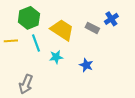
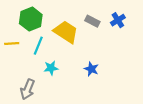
gray rectangle: (92, 28) -> (92, 21), moved
cyan line: (36, 43) -> (38, 46), turned 42
cyan star: (56, 57) -> (51, 68), moved

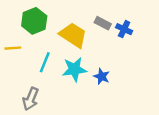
blue cross: (118, 20) -> (124, 29), moved, turned -32
cyan line: (38, 46) -> (45, 62), moved
cyan star: (51, 68) -> (74, 69), moved, size x1.5

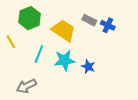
yellow line: (13, 48) -> (11, 42), turned 64
gray arrow: (31, 99) -> (26, 86), turned 42

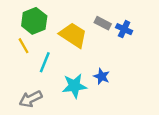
yellow line: (11, 42) -> (24, 46), moved
cyan star: (65, 60) -> (74, 86), moved

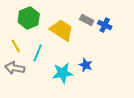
yellow line: (24, 46) -> (16, 46), moved
gray arrow: (31, 99) -> (15, 68), moved, turned 36

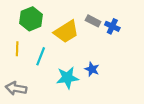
yellow trapezoid: (62, 30) -> (66, 32), turned 115
yellow line: (16, 46) -> (17, 49), turned 32
gray arrow: (15, 68) -> (16, 88), moved

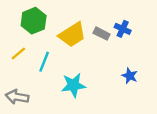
gray rectangle: (93, 21) -> (102, 34), moved
yellow line: (17, 49) -> (18, 53), turned 48
blue star: (92, 69) -> (130, 76), moved

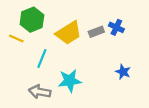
gray rectangle: (102, 34) -> (96, 32), turned -48
yellow line: (18, 53) -> (16, 38), moved, turned 64
gray arrow: (17, 97) -> (40, 92), moved

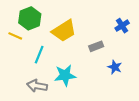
blue cross: (116, 27) -> (122, 26), moved, turned 32
gray rectangle: (96, 32) -> (96, 46), moved

